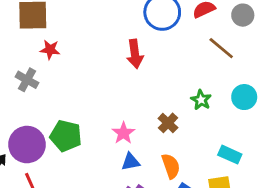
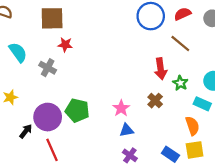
brown line: (221, 48) -> (180, 44), moved
red arrow: (135, 54) -> (161, 69), moved
cyan rectangle: (230, 155) -> (202, 104), moved
orange semicircle: (171, 166) -> (192, 126), moved

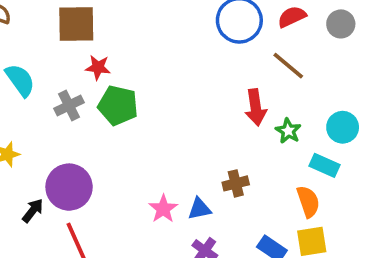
gray cross: (48, 68) -> (69, 105), turned 35
brown cross: (155, 101) -> (236, 183), moved, turned 32
pink star: (121, 108) -> (163, 209), moved
green pentagon: (77, 110) -> (118, 105), moved

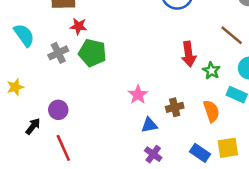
brown line: (288, 66) -> (232, 35), moved
purple circle: (69, 187) -> (58, 110), size x0.6
orange semicircle: (308, 202) -> (211, 111), moved
pink star: (163, 209) -> (138, 95), moved

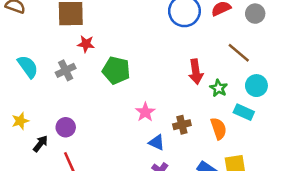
cyan semicircle: (24, 35) -> (28, 67), moved
green pentagon: (92, 53) -> (116, 70), moved
yellow star: (15, 87) -> (20, 121), moved
blue triangle: (149, 125) -> (157, 142), turned 36

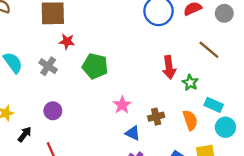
gray cross: (66, 70) -> (48, 66), turned -30
cyan circle: (256, 86) -> (225, 127), moved
purple circle: (66, 127) -> (53, 111), moved

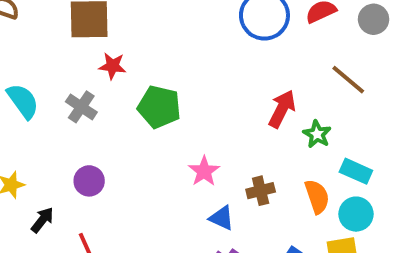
red arrow: (169, 67) -> (282, 109), turned -145
cyan circle: (225, 127) -> (356, 214), moved

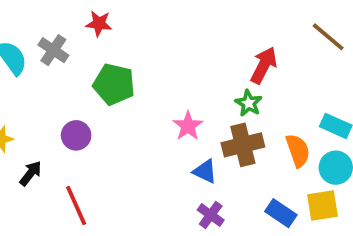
gray cross: (81, 107) -> (53, 50), moved
green pentagon: (159, 107) -> (114, 84), moved
green star: (317, 134) -> (249, 103), moved
brown cross: (261, 191) -> (243, 145), size x1.5

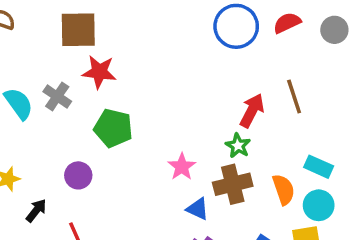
red star: (99, 24) -> (99, 72), size x1.4
brown line: (328, 37) -> (294, 96), moved, turned 32

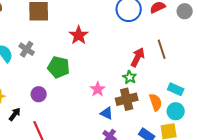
red star: (99, 72) -> (79, 35), moved, turned 30

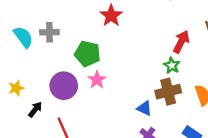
gray cross: (27, 49) -> (49, 32), turned -35
pink star: (98, 89) -> (97, 80), moved
purple circle: (39, 94) -> (64, 86), size x1.5

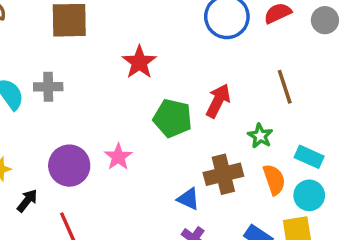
red arrow: (181, 42) -> (218, 101), moved
green pentagon: (87, 54) -> (173, 118), moved
green star: (172, 66) -> (260, 136), moved

